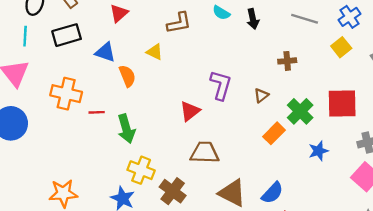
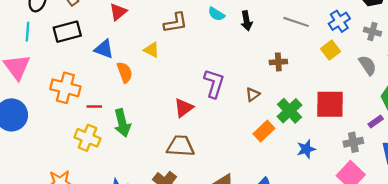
brown trapezoid: (205, 153) -> (180, 146), moved
yellow cross: (141, 170) -> (87, 138), moved

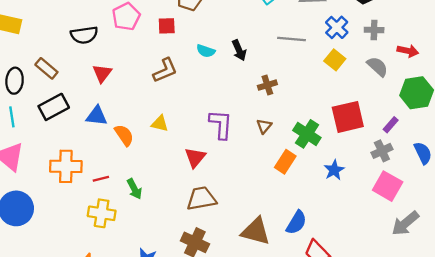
yellow triangle: (151, 50) -> (160, 124), moved
brown cross: (278, 62) -> (267, 85), moved
purple rectangle: (376, 121) -> (391, 125), moved
green arrow: (122, 123) -> (134, 189), size x0.7

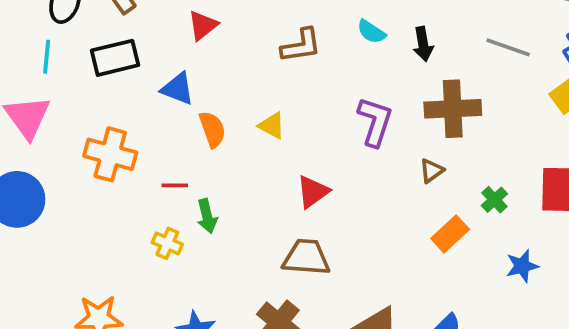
brown cross: (267, 85) -> (453, 109), size x1.8
purple L-shape: (221, 124) -> (375, 122), moved
green cross: (307, 134) -> (494, 200), size x0.6
red line: (101, 179) -> (175, 185), moved
yellow cross: (102, 213) -> (167, 243), moved, size x0.7

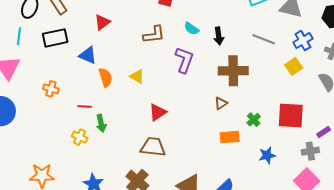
purple L-shape: (375, 122) -> (184, 60), moved
orange cross: (110, 154) -> (51, 89), size x0.6
orange rectangle: (450, 234) -> (230, 137), turned 36

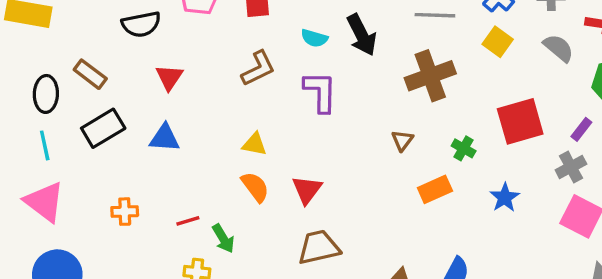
black arrow: (219, 36) -> (362, 35), size x1.4
brown cross: (233, 71) -> (430, 76), moved
orange semicircle: (106, 77) -> (255, 187), moved

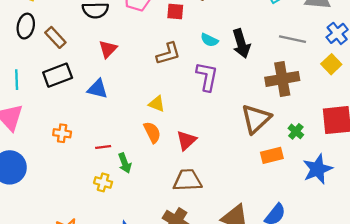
black ellipse: (46, 94) -> (26, 26), moved
brown triangle: (402, 140) -> (256, 119), size x2.0
blue star: (505, 197) -> (317, 169), size x1.5

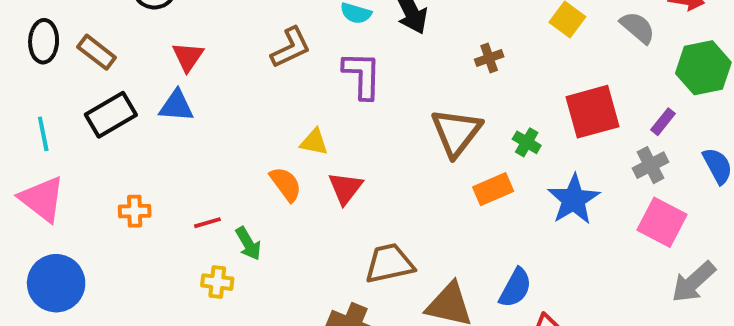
brown cross: (282, 79) -> (489, 58), size x0.5
blue triangle: (98, 89) -> (176, 106), moved
yellow triangle: (157, 104) -> (314, 142), moved
brown trapezoid: (187, 180) -> (389, 263), moved

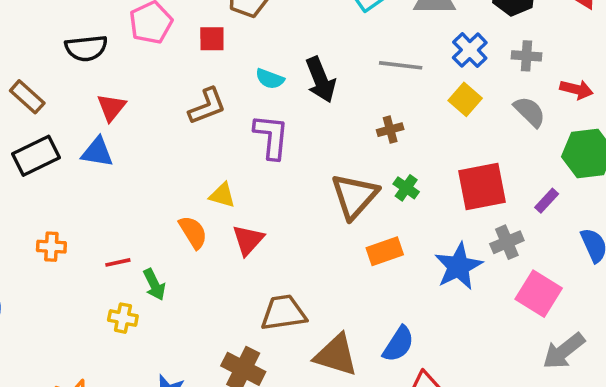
green cross: (527, 142) -> (406, 188), moved
gray cross: (651, 165) -> (507, 242), moved

